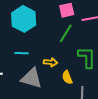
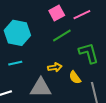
green line: (66, 33) -> (62, 36), turned 42
cyan line: (22, 53) -> (15, 63), moved

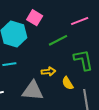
pink square: (57, 13) -> (35, 18), moved, turned -35

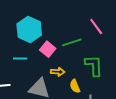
pink square: (35, 18) -> (48, 49), moved
pink line: (80, 21) -> (96, 27), turned 66

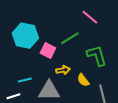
cyan line: (20, 59) -> (25, 80), moved

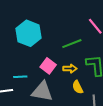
pink square: (48, 50) -> (48, 66), moved
yellow arrow: (63, 70) -> (70, 69), moved

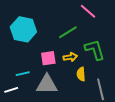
pink square: (48, 66) -> (48, 58), turned -35
yellow semicircle: (78, 87) -> (81, 74), turned 32

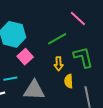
yellow arrow: (70, 57) -> (59, 64), turned 96
pink square: (48, 58) -> (25, 57), moved, turned -35

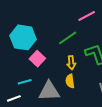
pink line: (78, 18) -> (87, 16), turned -66
yellow semicircle: (69, 81) -> (70, 81), moved

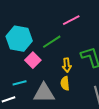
pink line: (87, 16) -> (71, 20), moved
green line: (68, 38) -> (52, 42), moved

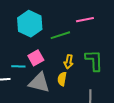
pink square: (33, 60) -> (36, 58), moved

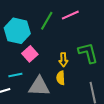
green line: (60, 35) -> (47, 21), moved, turned -30
pink square: (36, 58) -> (30, 54), moved

